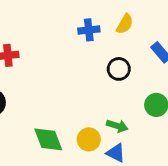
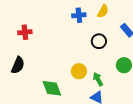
green arrow: (117, 126) -> (98, 79), turned -136
yellow circle: (89, 139) -> (79, 71), moved

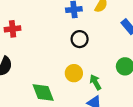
black circle: (99, 41) -> (80, 39), moved

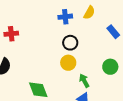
yellow circle: (74, 73) -> (68, 63), moved

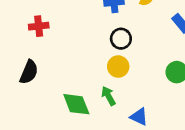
green arrow: (84, 81) -> (108, 96), moved

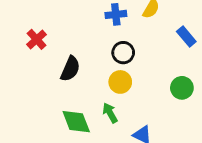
red cross: (39, 26) -> (37, 39), turned -36
black semicircle: (29, 72) -> (70, 69), moved

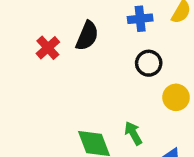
black semicircle: (70, 69) -> (87, 36), moved
yellow circle: (120, 82) -> (176, 97), moved

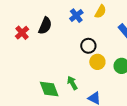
blue cross: (140, 19) -> (76, 16), turned -32
black circle: (149, 63) -> (88, 46), moved

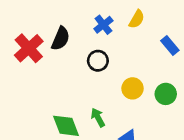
red cross: (22, 33) -> (29, 48), size x1.5
black circle: (88, 46) -> (98, 61), moved

